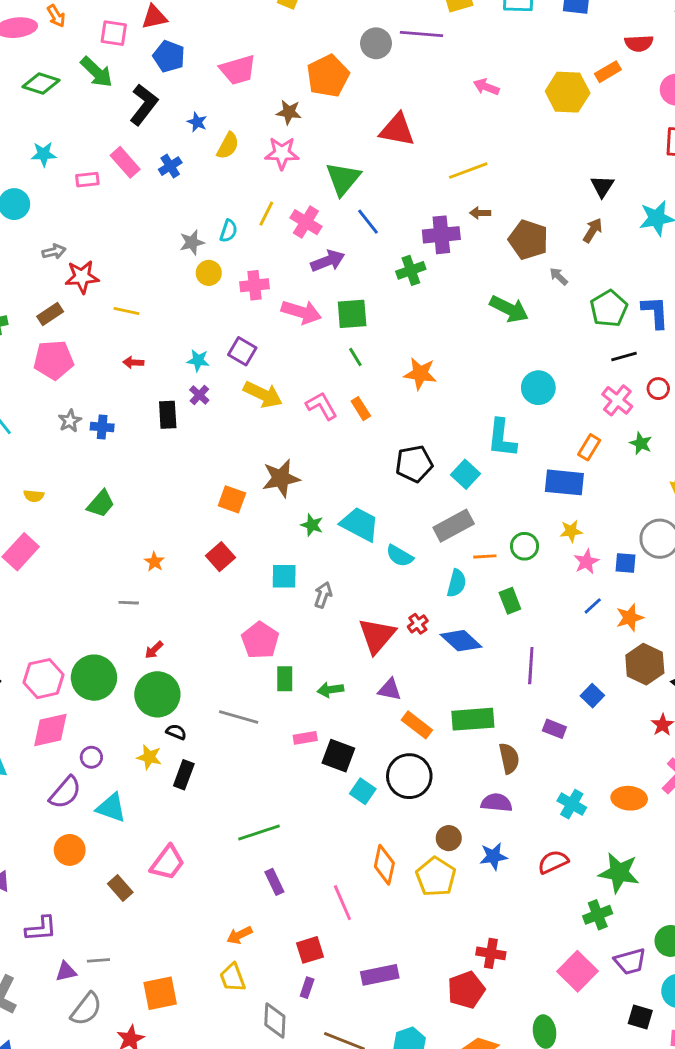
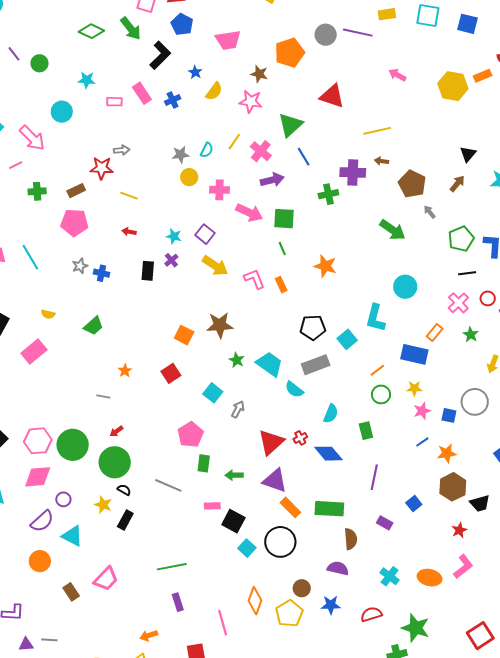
gray arrow: (54, 252) -> (122, 150), moved
gray rectangle: (454, 526) -> (316, 365), moved
orange line: (485, 556) -> (377, 370), moved, turned -42
cyan square: (284, 576) -> (213, 393), turned 30
purple triangle: (390, 690) -> (275, 481), size x1.5

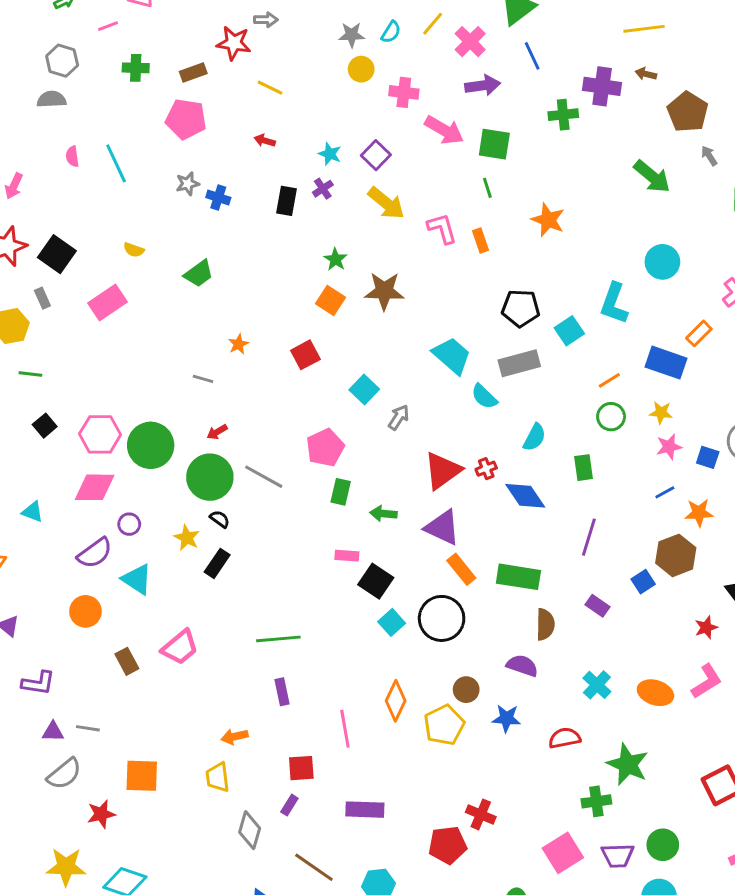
green star: (237, 360) -> (336, 259), moved
gray line: (168, 485) -> (264, 477), moved
brown hexagon: (453, 487) -> (676, 555), moved

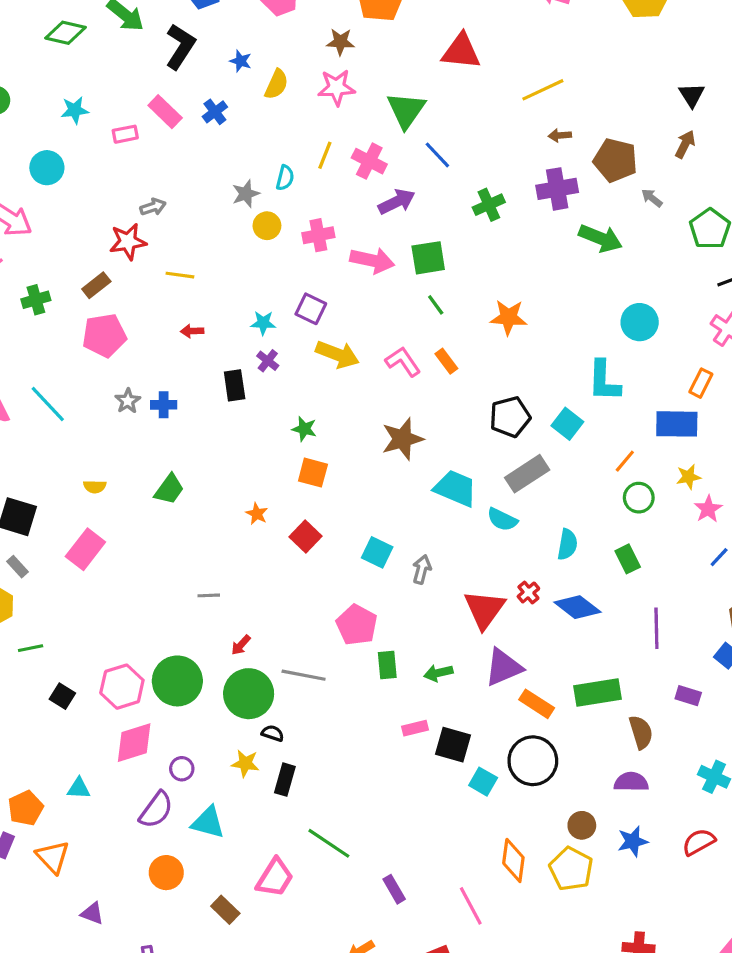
purple cross: (602, 86) -> (557, 189), moved
brown star: (384, 291) -> (402, 439), moved
orange star: (238, 344) -> (257, 514), moved
purple triangle: (443, 527) -> (503, 667), turned -30
green line: (278, 639) -> (329, 843), moved, turned 57

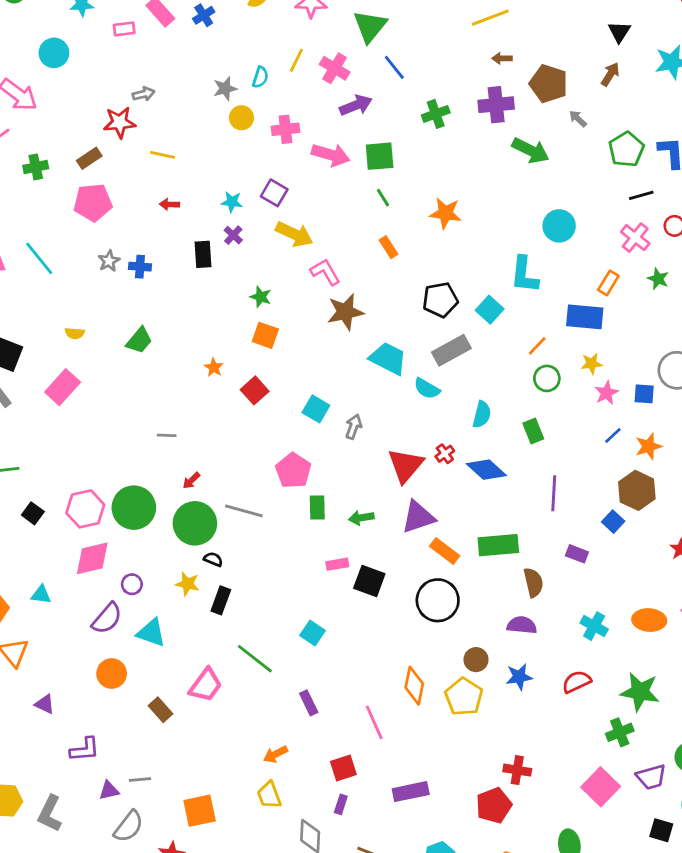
pink L-shape: (403, 362) -> (325, 272), moved
cyan square: (483, 782) -> (313, 633), moved

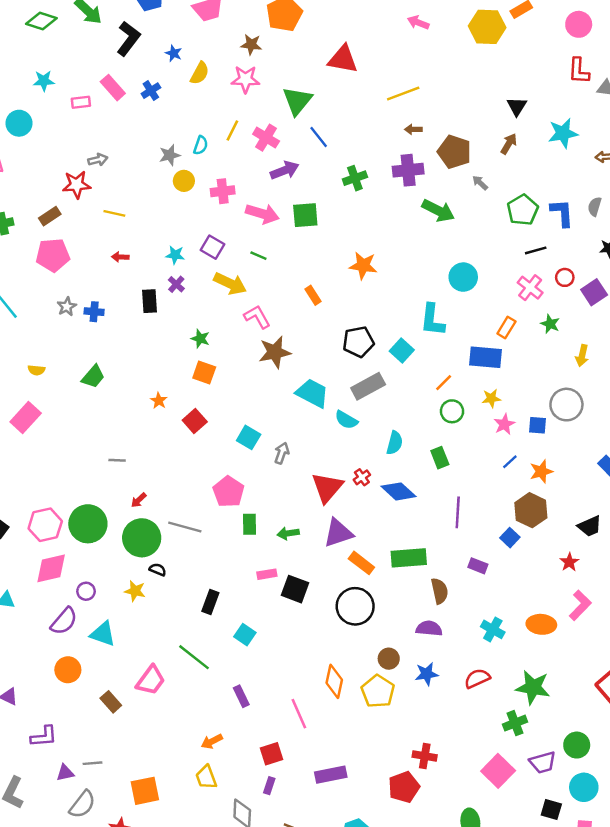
green line: (383, 198) -> (258, 256), moved, turned -35
black rectangle: (221, 600) -> (210, 602), moved

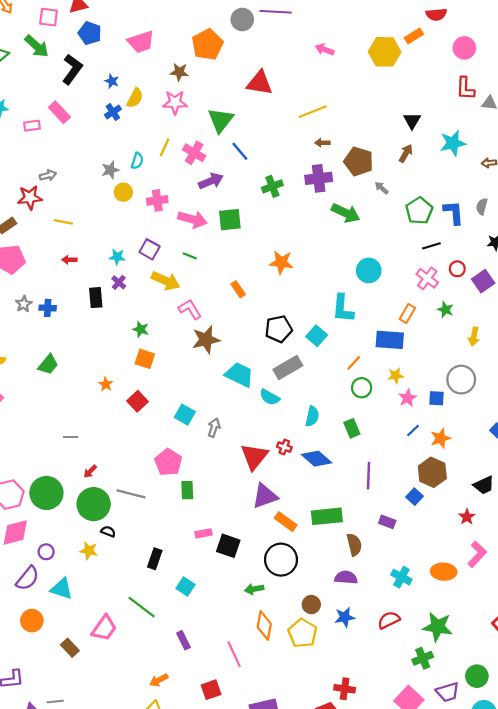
blue cross: (151, 91) -> (113, 112), moved
red cross: (362, 477) -> (284, 447), turned -32
green arrow: (288, 533) -> (254, 589), moved

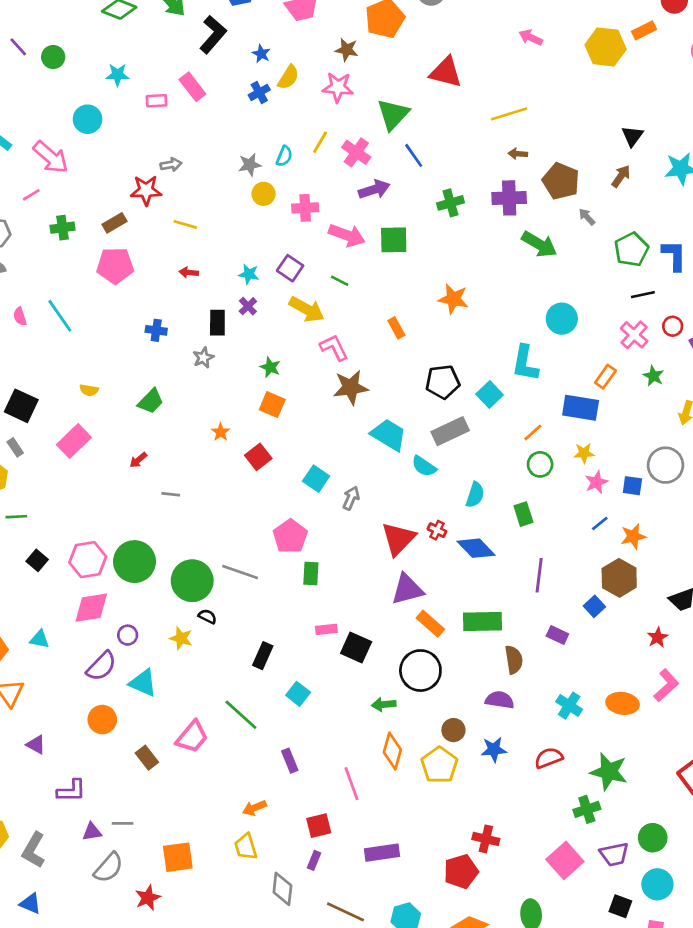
gray star: (24, 304) -> (203, 358), moved
red arrow: (90, 471) -> (138, 460), moved

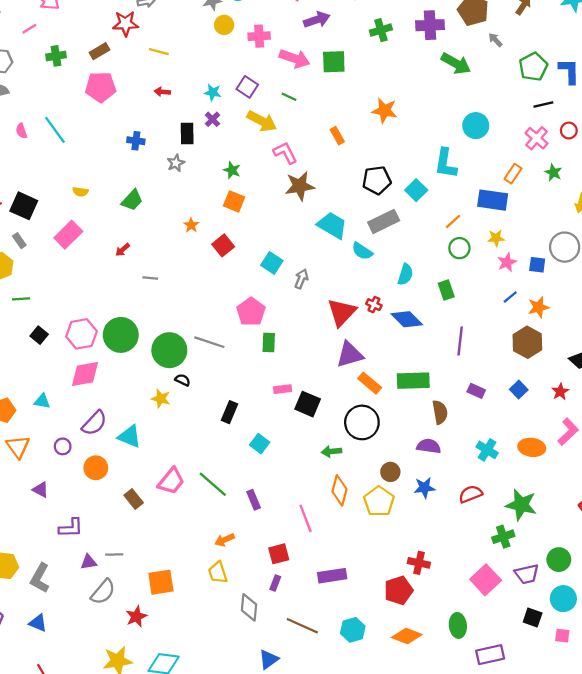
blue square: (594, 606) -> (519, 390), moved
purple circle: (128, 635) -> (63, 446), moved
green line: (241, 715) -> (213, 484), moved

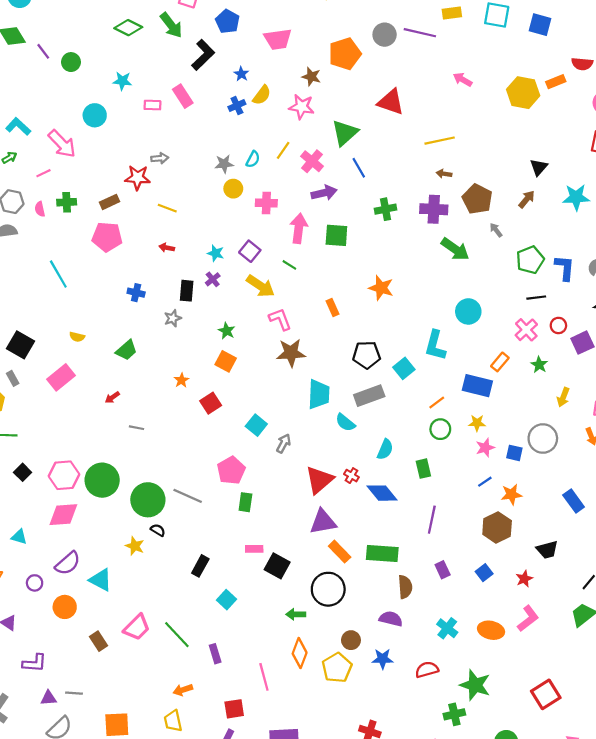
pink arrow: (295, 59) -> (299, 228), turned -108
pink semicircle: (21, 131) -> (40, 209), moved
cyan trapezoid: (332, 225) -> (319, 394), turned 56
purple rectangle: (476, 391) -> (443, 570), turned 35

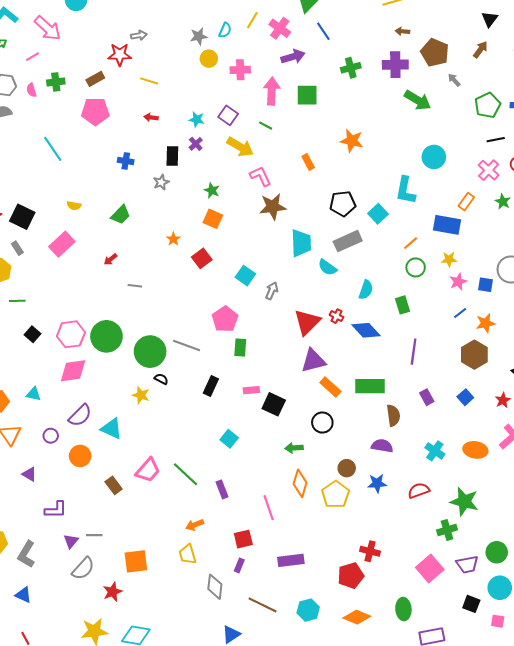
black rectangle: (200, 566) -> (211, 386), moved
black circle: (328, 589) -> (322, 423), size x0.7
purple triangle: (48, 698) -> (71, 541), turned -42

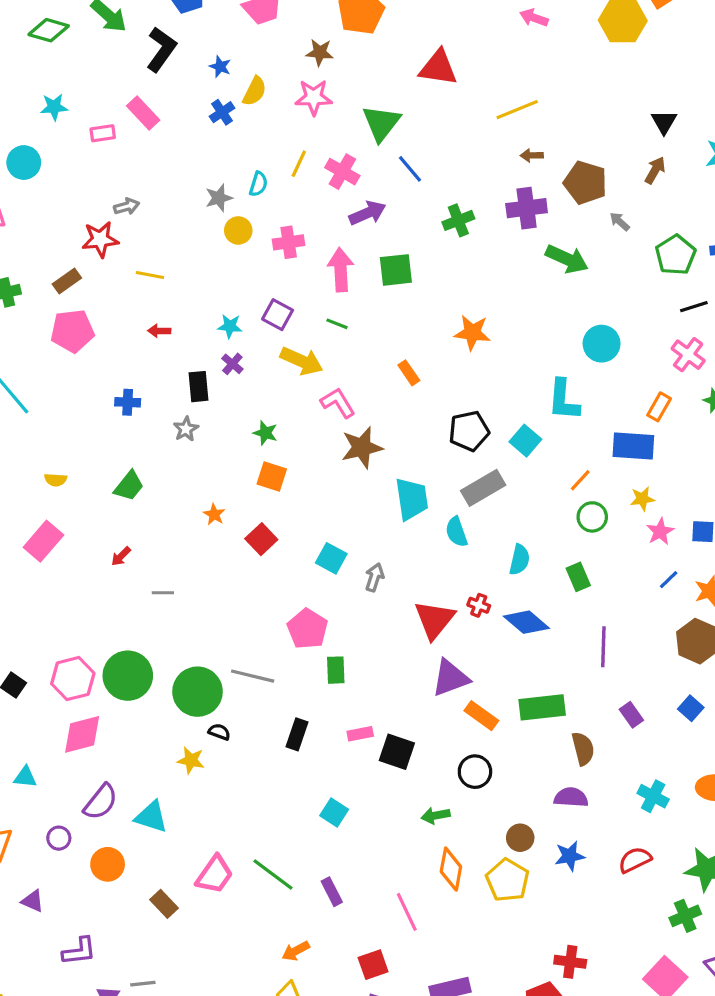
cyan semicircle: (327, 267) -> (456, 532), turned 42

